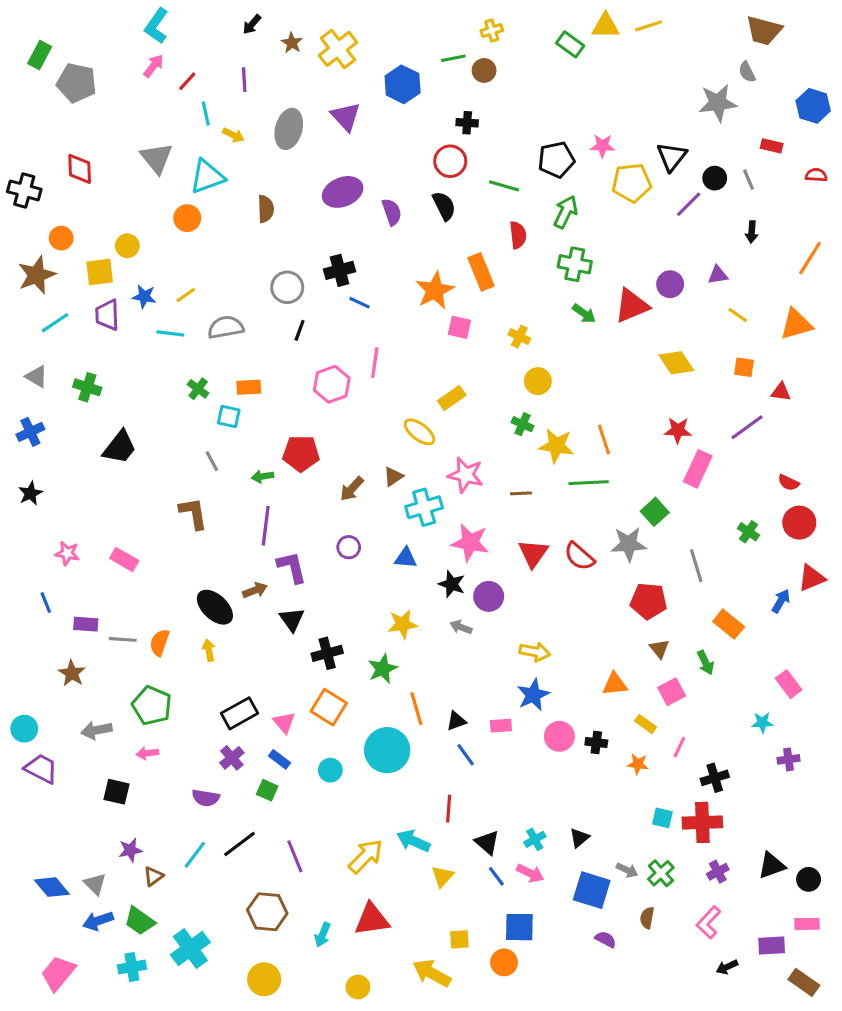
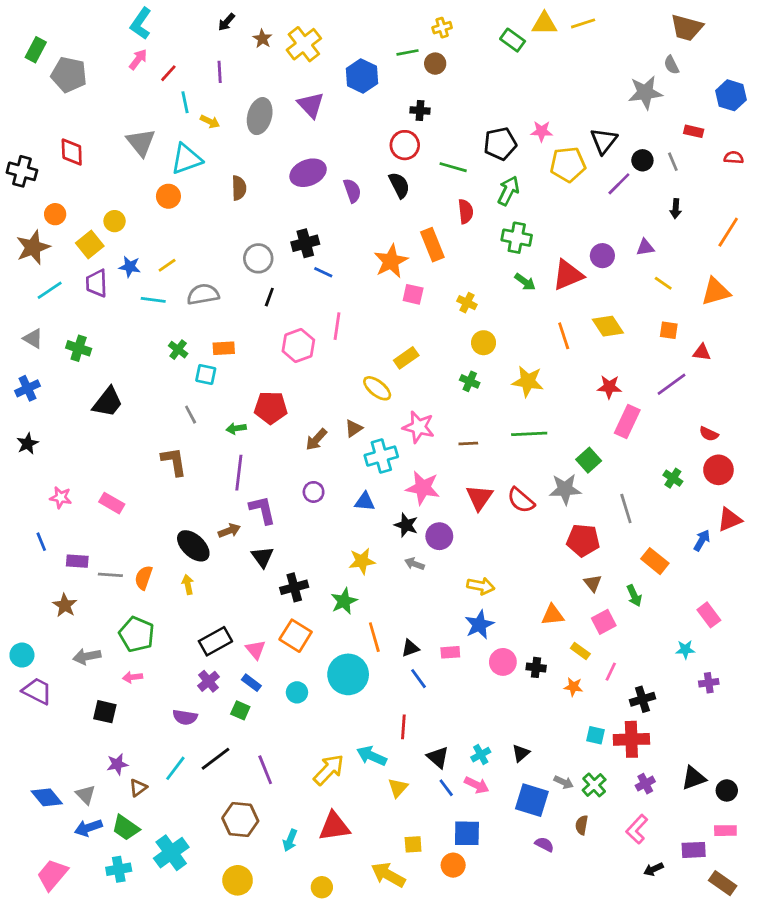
yellow square: (100, 272) -> (90, 245), turned -32
orange line: (604, 440) -> (564, 336), moved
yellow star: (556, 446) -> (528, 381), moved

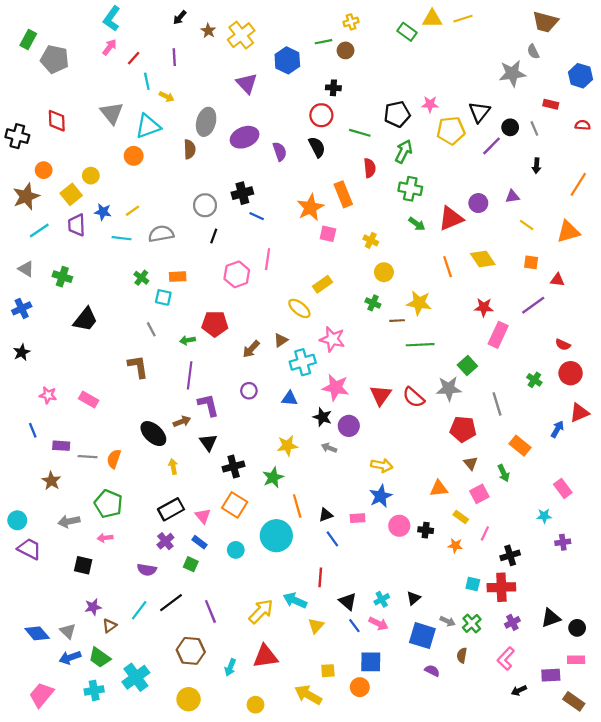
gray ellipse: (260, 116) -> (206, 122), moved
brown line: (468, 444) -> (397, 321), moved
yellow arrow: (188, 585) -> (173, 466), moved

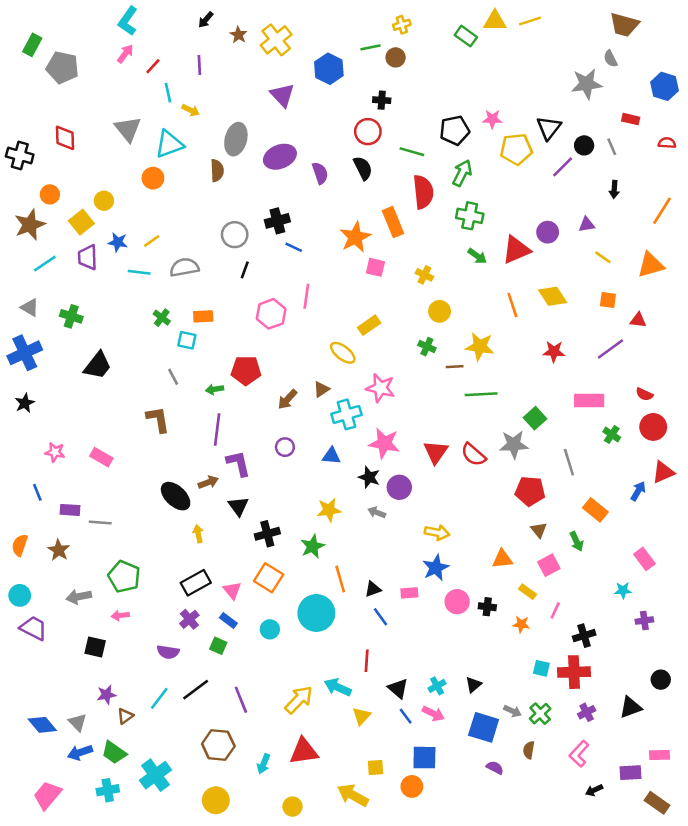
red semicircle: (370, 168) -> (423, 192), size x1.5
blue cross: (22, 308) -> (25, 353), size x1.5
pink rectangle: (498, 335) -> (589, 401), moved, turned 65
orange semicircle: (114, 459) -> (20, 545), moved
black circle: (577, 628) -> (661, 680), moved

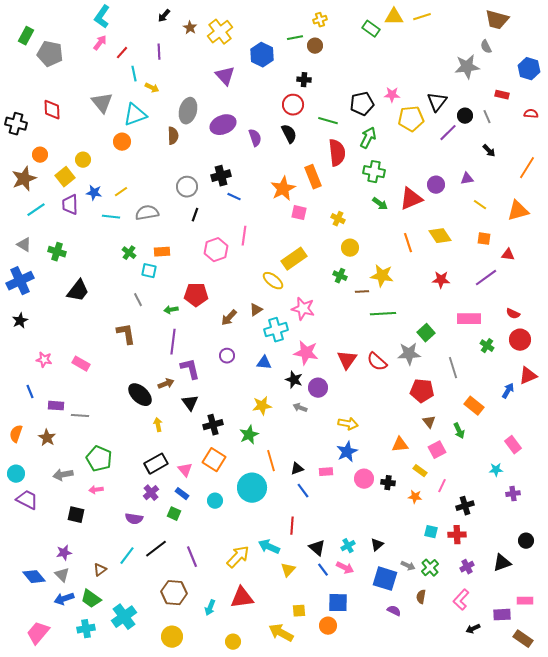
black arrow: (614, 189) -> (489, 151), turned -48
yellow rectangle: (369, 325) -> (294, 259), size x1.4
red cross: (574, 672) -> (457, 535), size x0.7
purple star: (106, 695) -> (64, 553), moved

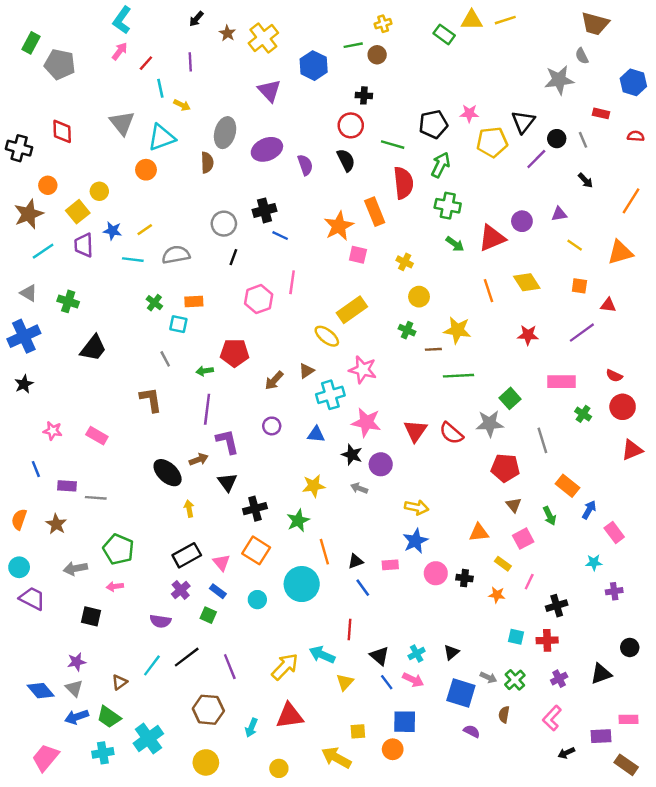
blue arrow: (508, 391) -> (589, 510), moved

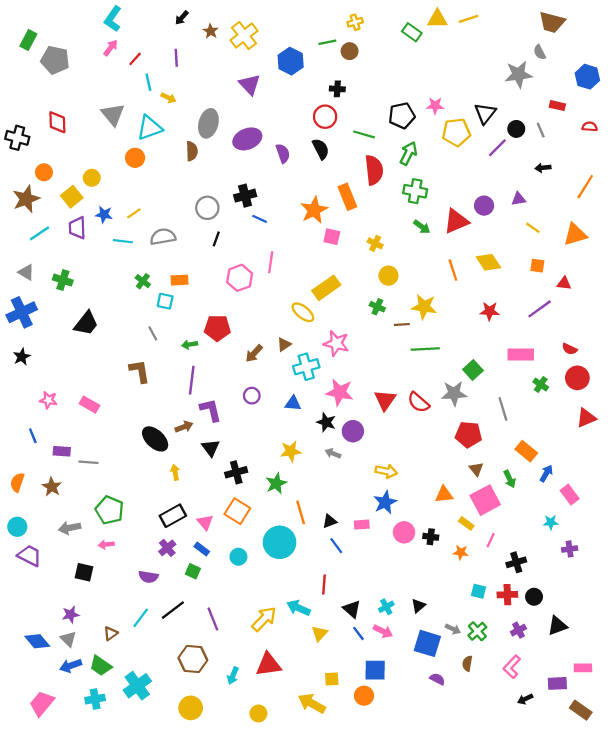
black arrow: (585, 180) -> (543, 168), turned 128
pink square: (523, 539) -> (485, 500), size x1.5
black circle: (630, 647) -> (534, 597), moved

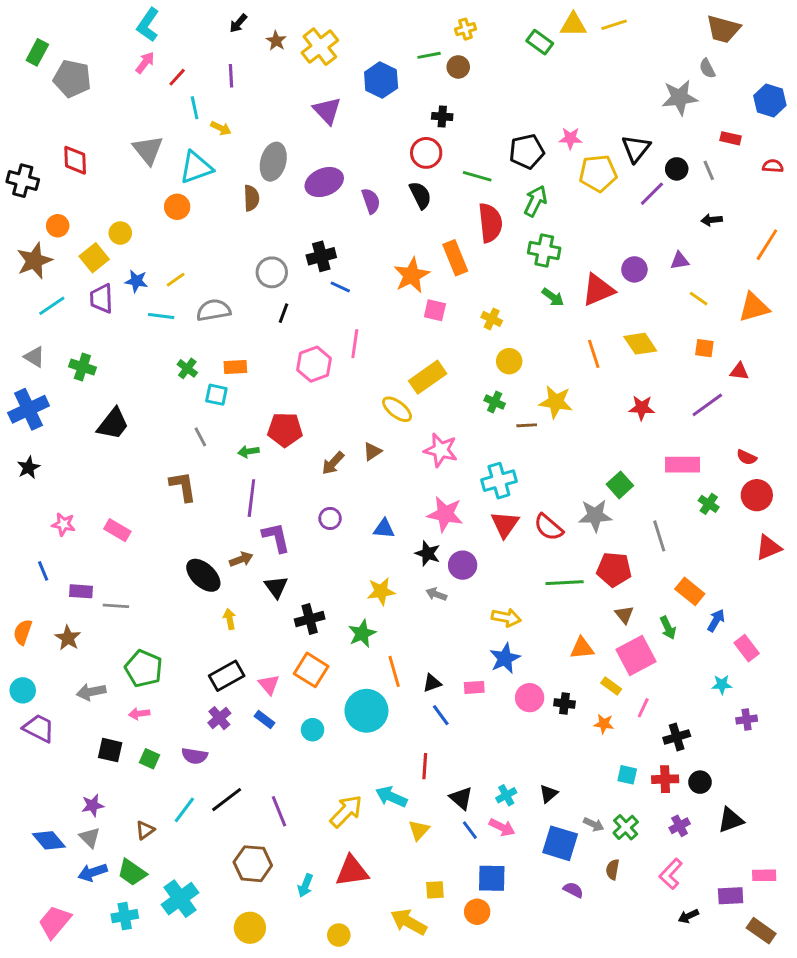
green line: (425, 349) -> (565, 583), moved
cyan cross: (306, 367) -> (499, 481), moved
green square: (193, 571) -> (149, 759), moved

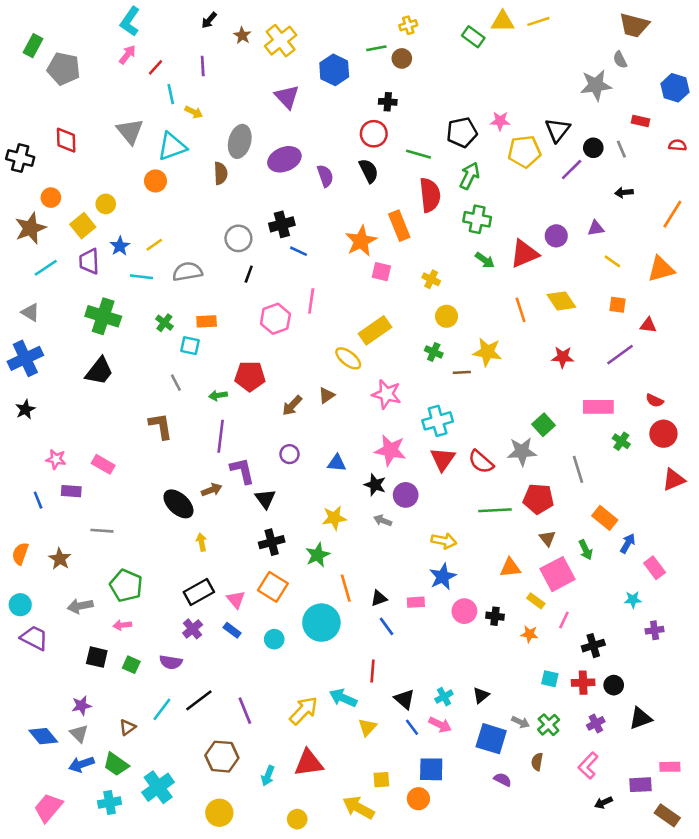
blue star: (136, 281) -> (120, 246), turned 30
green cross: (82, 367) -> (103, 316), moved, size x1.5
black triangle: (276, 587) -> (265, 499), moved
purple rectangle: (81, 591) -> (71, 491), moved

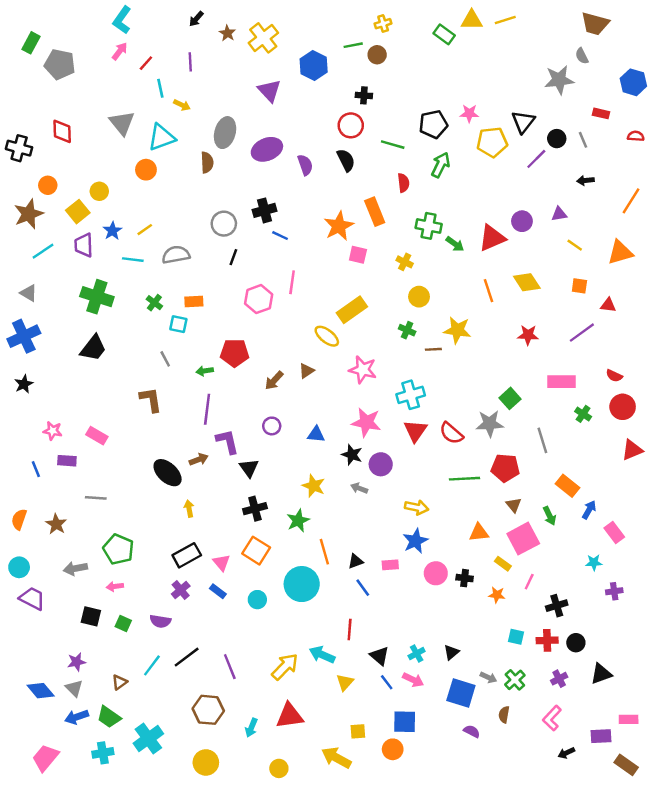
red semicircle: (430, 195) -> (403, 183), size x0.6
green cross: (477, 219) -> (429, 226), moved
yellow star: (334, 518) -> (314, 486), turned 30

